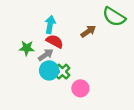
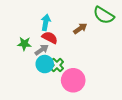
pink circle: (80, 88) -> (73, 80), size x1.5

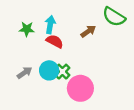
green star: (24, 44) -> (27, 29), moved
gray arrow: (42, 50) -> (24, 73), moved

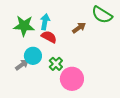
green star: (27, 29) -> (24, 26), size x1.5
cyan circle: (49, 70) -> (33, 56), moved

